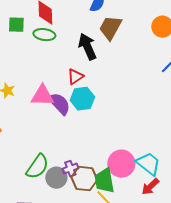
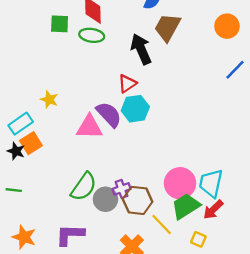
pink triangle: (42, 96) -> (89, 127), moved
cyan trapezoid: (148, 164) -> (211, 183), turned -116
green trapezoid: (104, 181) -> (186, 206), moved, turned 68

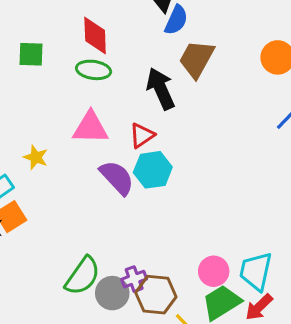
green square: (60, 24) -> (31, 54), moved
pink triangle: (89, 127) -> (90, 128), moved
pink circle: (180, 183) -> (214, 271), size x0.7

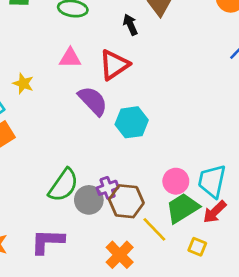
black arrow: (161, 89) -> (130, 25), size x0.6
pink triangle: (90, 128) -> (70, 58), size x0.7
red triangle: (142, 135) -> (114, 65), size x1.4
cyan hexagon: (153, 170) -> (132, 122), moved

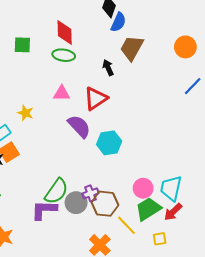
purple L-shape: (47, 241) -> (44, 210), moved
yellow square: (197, 247) -> (160, 239), turned -32

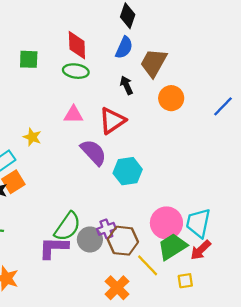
blue semicircle: (118, 22) -> (124, 48), moved
orange circle: (185, 47) -> (171, 98), moved
pink circle: (143, 188) -> (166, 223), size x1.4

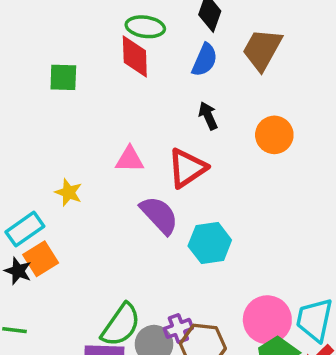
brown trapezoid: (154, 63) -> (262, 49), moved
green ellipse: (76, 71) -> (145, 27), moved

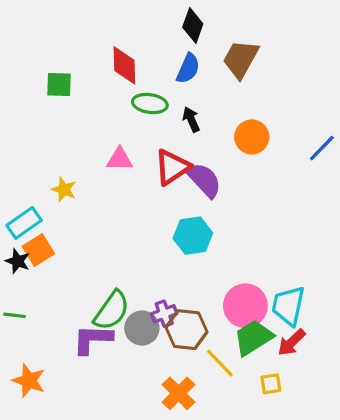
green ellipse: (145, 27) -> (150, 104), moved
purple semicircle: (159, 215) -> (204, 180), moved

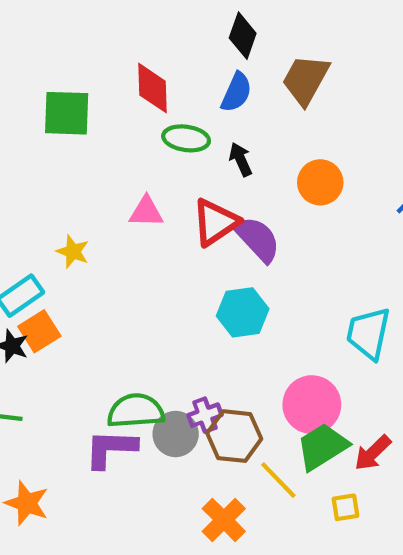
green square: (59, 84) -> (67, 113), size x1.4
cyan trapezoid: (288, 306) -> (368, 333), moved
green semicircle: (112, 311) -> (136, 411), turned -129

